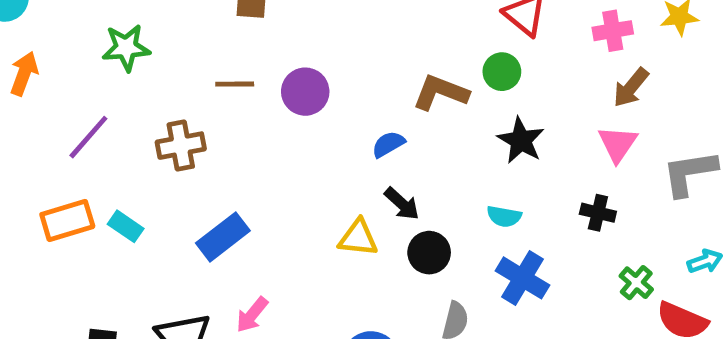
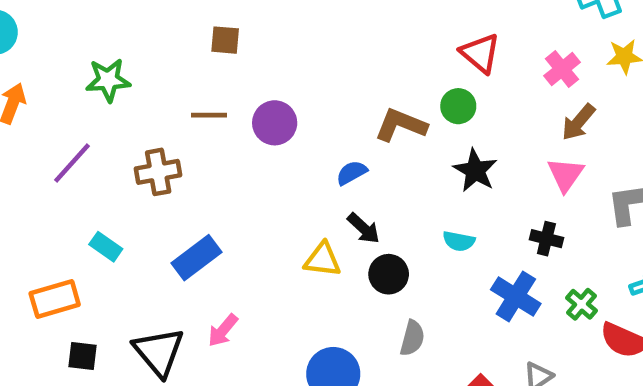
pink cross: (613, 31) -> (562, 69), turned -30
orange rectangle: (67, 220) -> (55, 299), moved
blue cross: (522, 278) -> (516, 297), moved

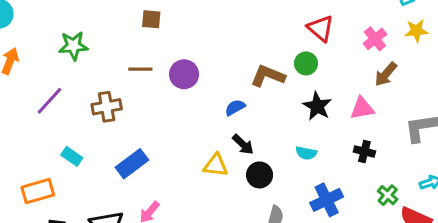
pink triangle: (565, 175) -> (362, 108), moved, turned 45
blue cross: (516, 297) -> (327, 200), moved, turned 32

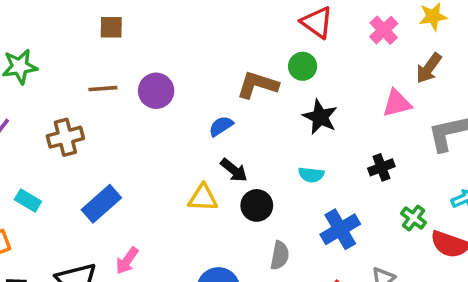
brown arrow: (386, 74) -> (429, 68), moved
pink triangle: (362, 108) -> (397, 103), moved
black cross: (364, 152) -> (381, 167), turned -30

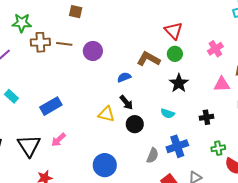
red triangle: (317, 22) -> (174, 31), moved
pink cross: (384, 30) -> (215, 49), moved
brown cross: (65, 137) -> (40, 42), moved
green cross: (414, 218) -> (218, 148), turned 32
gray semicircle: (280, 255) -> (153, 156), moved

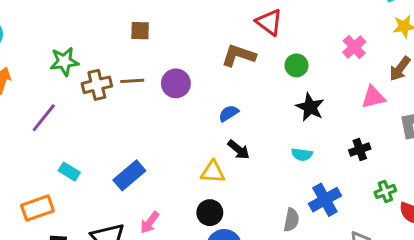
red triangle: (174, 31) -> (269, 22), moved
brown L-shape: (148, 59) -> (239, 55), moved
black circle: (135, 124) -> (210, 213), moved

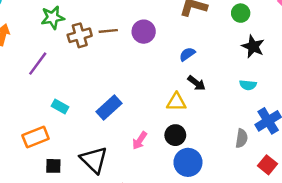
pink arrow: (150, 222) -> (140, 141), moved

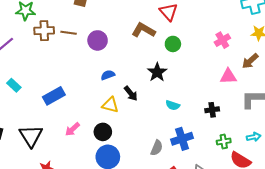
green circle: (241, 13) -> (173, 44), moved
black star: (253, 46) -> (157, 72), moved
blue semicircle: (187, 54) -> (108, 75), moved

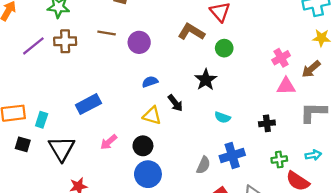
brown cross: (44, 31) -> (65, 41), moved
pink cross: (222, 40) -> (281, 58), moved
cyan rectangle: (14, 85) -> (42, 120), moved, turned 64

